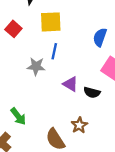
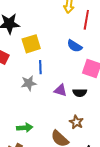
blue semicircle: (100, 37) -> (75, 46), turned -63
green arrow: (18, 116) -> (25, 128), turned -42

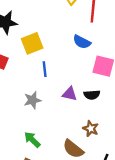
gray star: (29, 83) -> (32, 100), moved
green arrow: (25, 128) -> (32, 140), turned -126

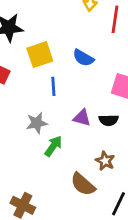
blue semicircle: (82, 42) -> (83, 58), moved
green arrow: (32, 140) -> (53, 146), moved, turned 78

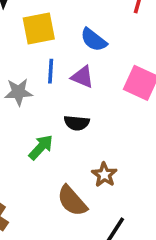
purple triangle: (82, 118) -> (82, 77), moved
black semicircle: (109, 120) -> (77, 123), moved
gray star: (37, 123) -> (19, 92), moved

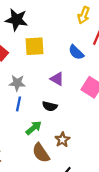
blue semicircle: (94, 40) -> (76, 52), moved
blue line: (51, 71) -> (19, 104), moved
green arrow: (41, 147) -> (34, 128), moved

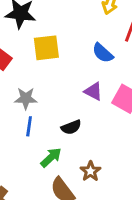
purple triangle: (57, 79) -> (93, 91), moved
black semicircle: (50, 106) -> (71, 127), turned -32

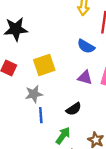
yellow square: (46, 48) -> (44, 65), moved

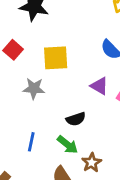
blue line: (41, 115) -> (31, 142), moved
green arrow: (63, 136) -> (68, 145), moved, turned 78

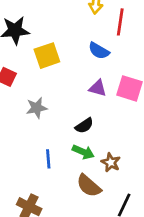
yellow square: (56, 58) -> (47, 56), moved

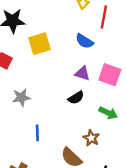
gray star: (37, 108) -> (21, 97), moved
black semicircle: (84, 126) -> (76, 98), moved
green arrow: (83, 152) -> (108, 113), moved

